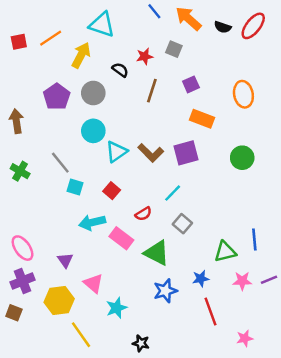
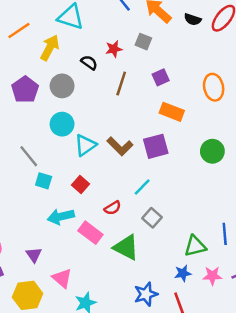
blue star: (201, 279) -> (183, 273), moved
blue star: (165, 291) -> (146, 294), moved

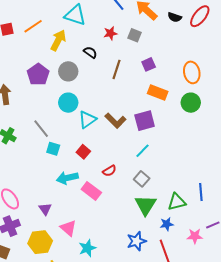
red star: (114, 49) -> (110, 33), moved
green circle: (212, 151) -> (191, 103), moved
cyan line: (142, 187) -> (143, 151), moved
green triangle: (126, 247) -> (146, 205), moved, turned 35
pink star: (212, 276) -> (195, 236), moved

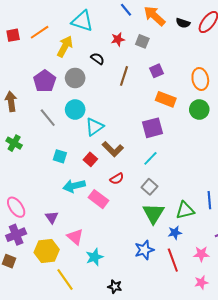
brown L-shape: (115, 121) -> (113, 149), moved
gray line: (41, 129) -> (48, 118), moved
pink star: (195, 236) -> (201, 254), moved

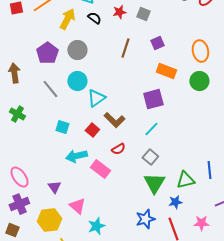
black semicircle: (98, 59) -> (94, 18), moved

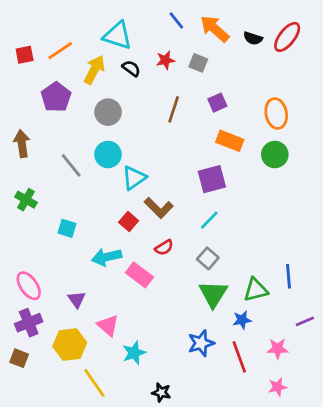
purple pentagon: (47, 53) -> (56, 97), moved
cyan square: (62, 127) -> (67, 228), moved

